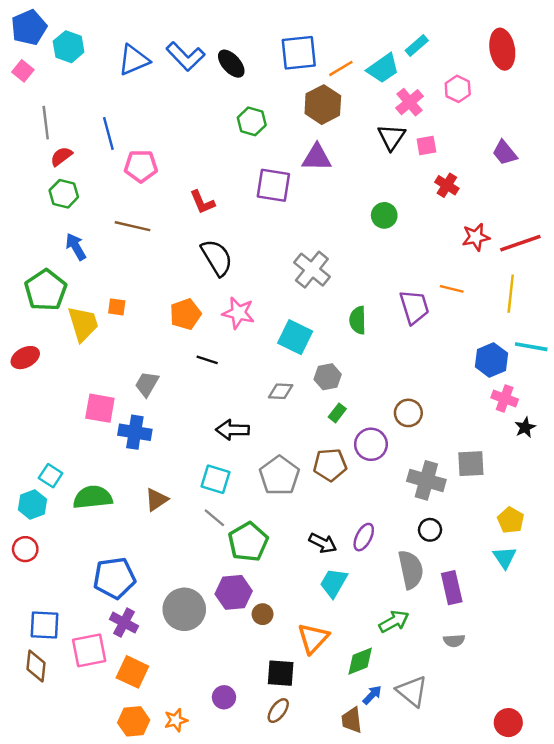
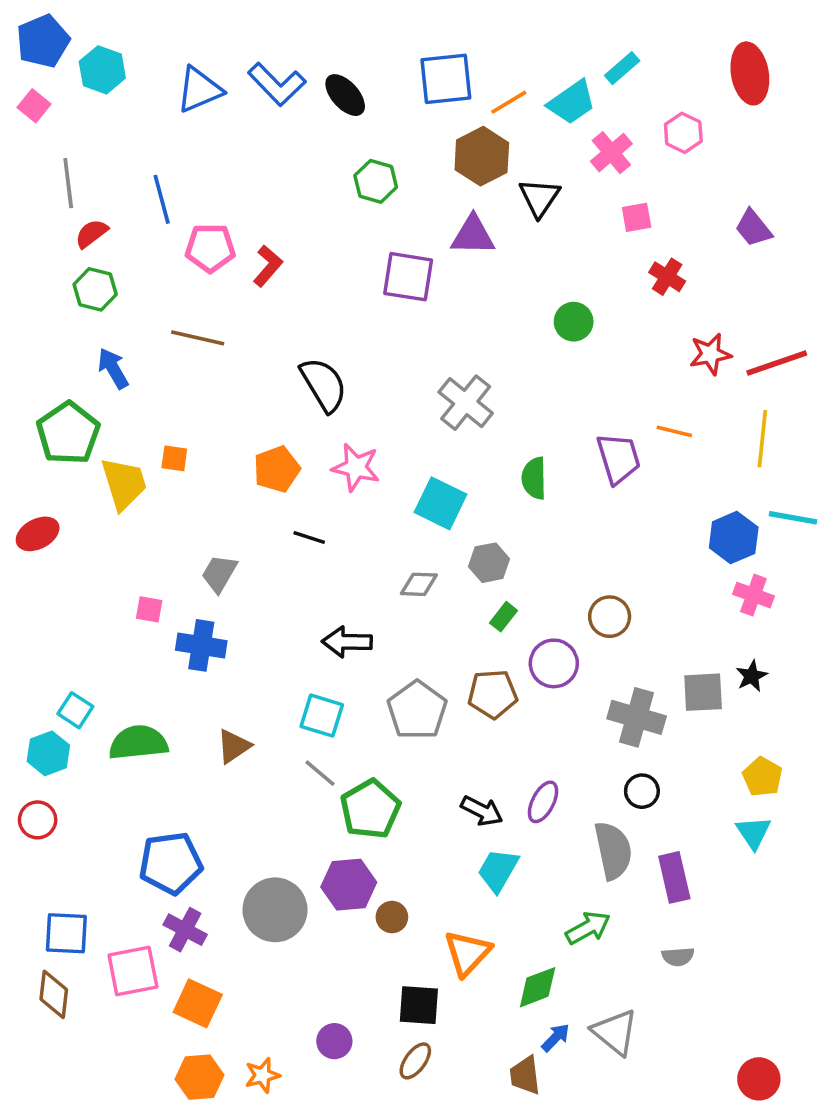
black triangle: (391, 137) -> (539, 198), moved
red L-shape: (202, 202) -> (268, 266), moved, turned -116
pink square: (100, 408) -> (149, 609), size x0.6
black star: (525, 427) -> (752, 676), moved

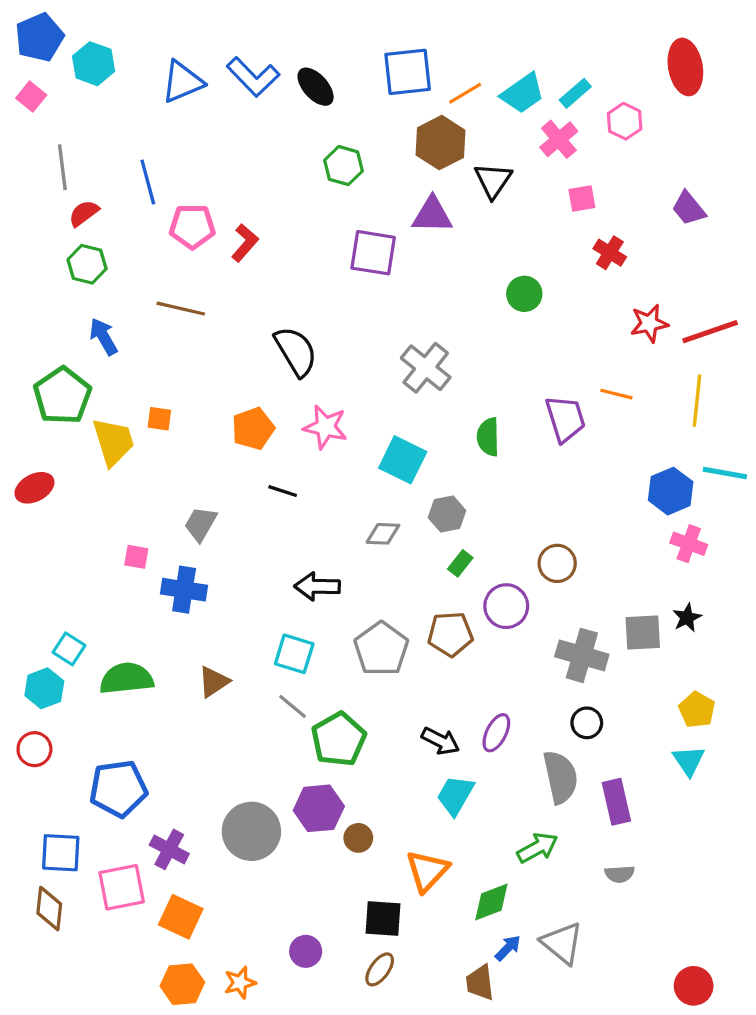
cyan rectangle: (622, 68) -> (575, 93), moved
blue pentagon: (171, 863) -> (118, 789), moved

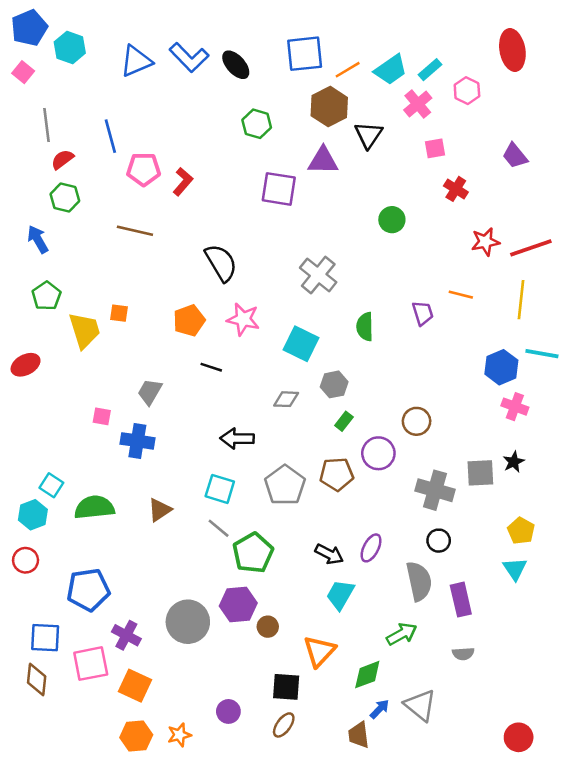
blue arrow: (103, 337) -> (38, 239), moved
green pentagon: (62, 396) -> (46, 296), size x0.7
purple trapezoid: (565, 419) -> (423, 313), size x0.7

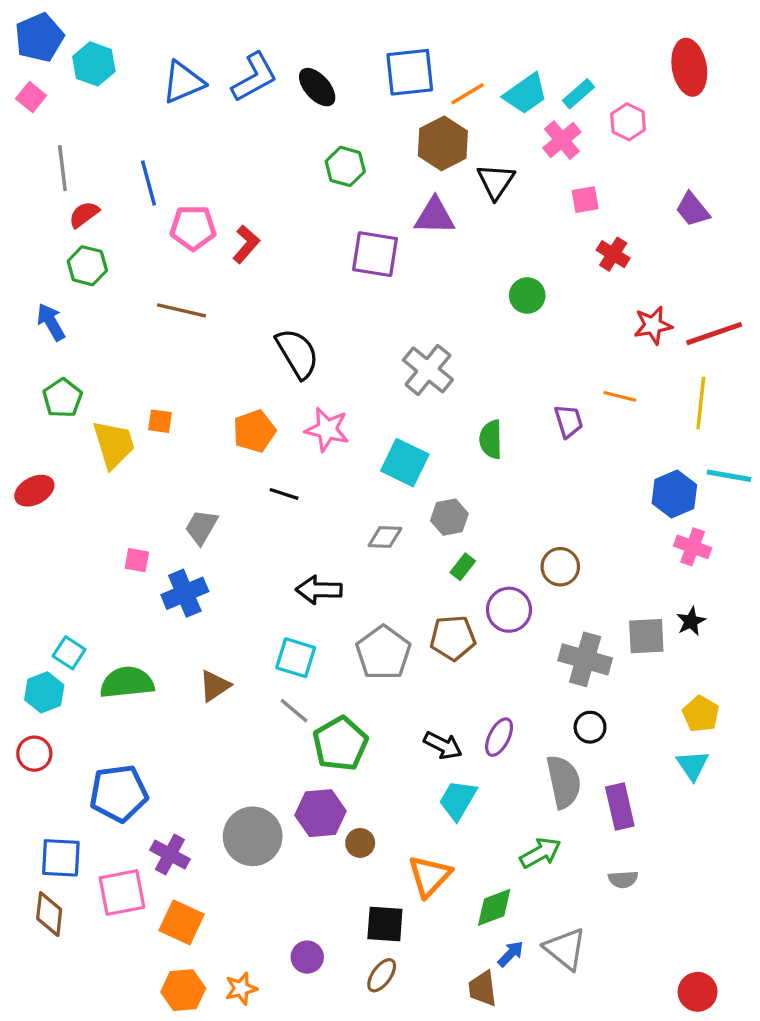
blue L-shape: (189, 57) -> (254, 77), turned -75
blue cross: (137, 441) -> (185, 593), turned -32

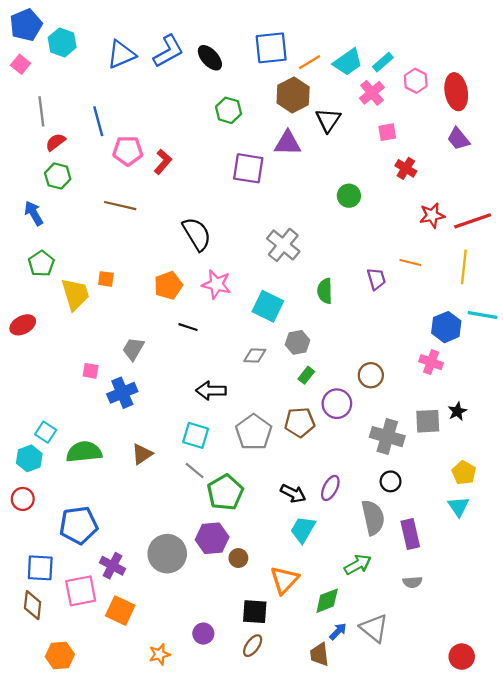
red ellipse: (689, 67) -> (456, 92), moved
pink cross: (693, 547) -> (431, 362), moved
orange hexagon: (183, 990) -> (60, 655), moved

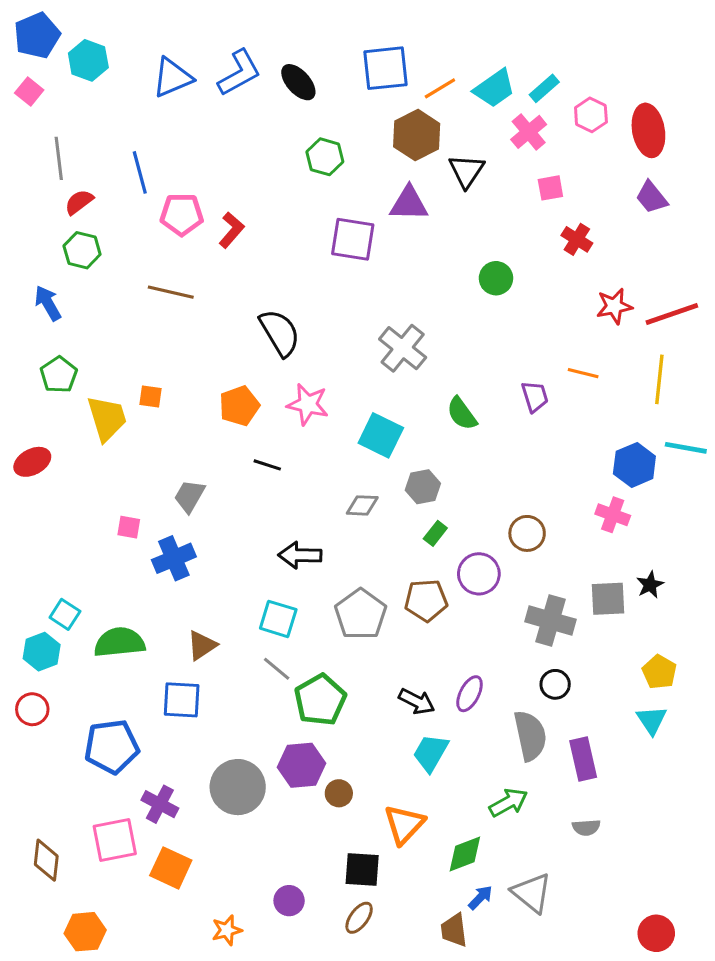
green semicircle: (325, 291) -> (462, 414), turned -35
blue square: (40, 568) -> (182, 700), moved

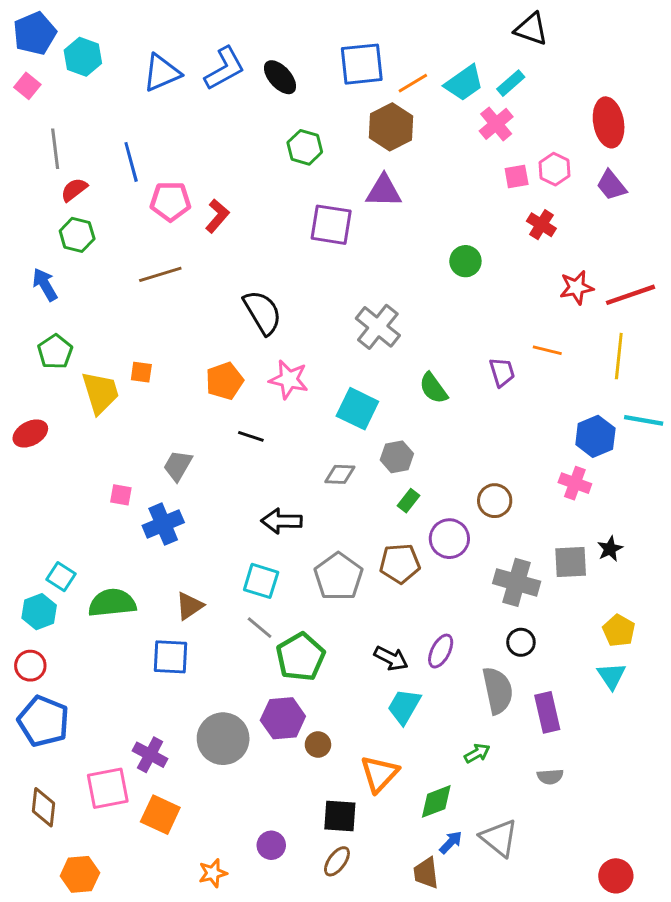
pink hexagon: (591, 115) -> (555, 169), moved
black triangle: (466, 171) -> (531, 29), moved, turned -45
brown line: (171, 292) -> (160, 274), turned -30
blue pentagon: (112, 747) -> (43, 721), moved, turned 30
green arrow: (508, 803) -> (477, 753), size x0.7

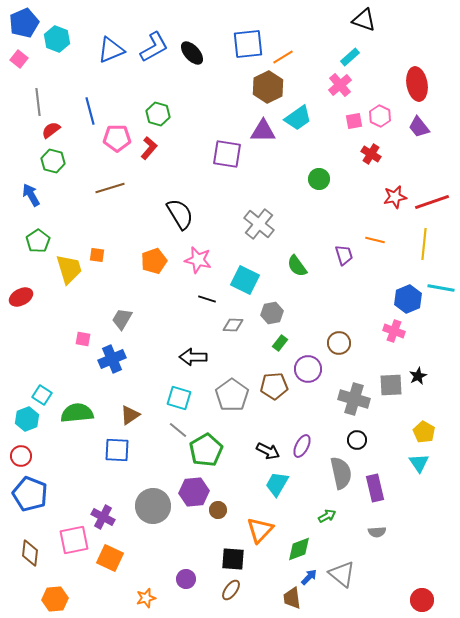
cyan trapezoid: (464, 83) -> (298, 118), moved
green hexagon: (305, 147) -> (158, 114), moved
black line: (251, 436) -> (207, 299), moved

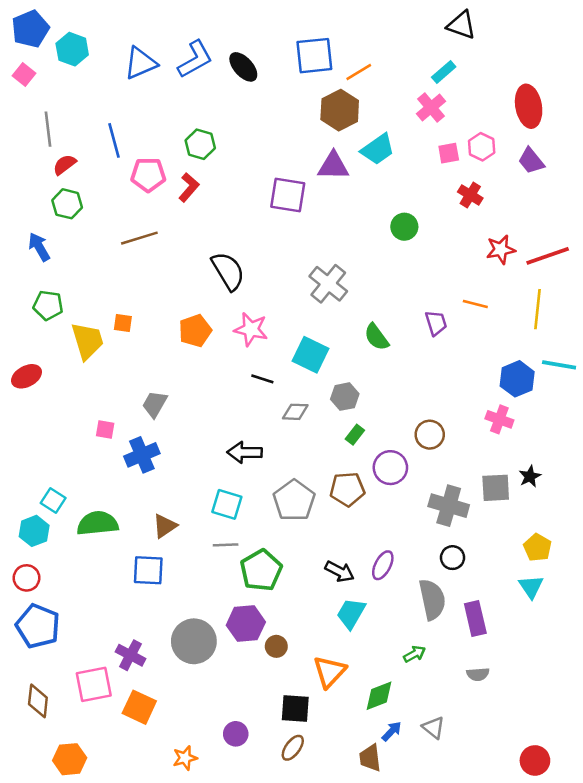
green pentagon: (38, 241) -> (48, 305), turned -30
gray line: (178, 430) -> (226, 545), turned -42
gray triangle: (342, 574) -> (434, 727), size x0.7

